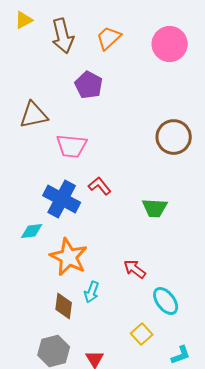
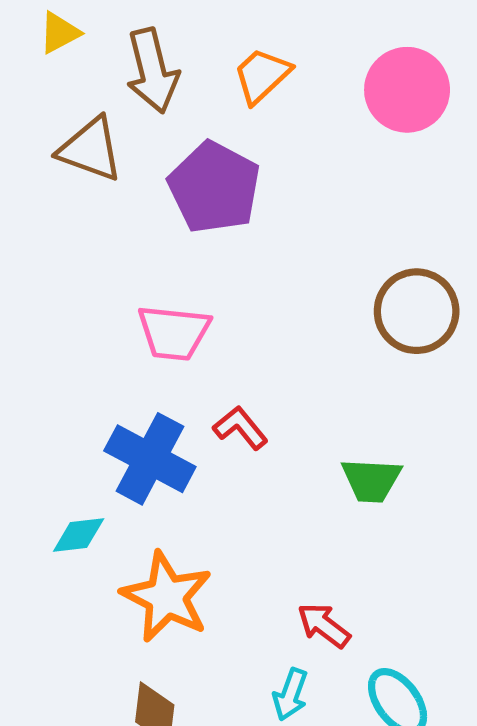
purple pentagon: (89, 85) -> (214, 187), size x1.4
brown triangle: (34, 115) -> (90, 149), moved, turned 32
cyan arrow: (92, 292) -> (290, 694), moved

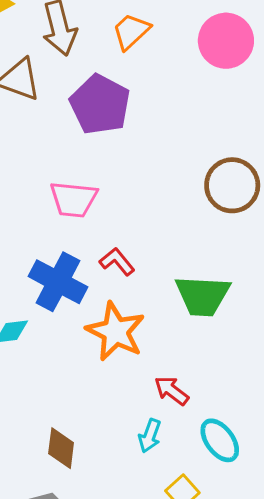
green trapezoid: (371, 480) -> (203, 296), size x1.4
orange star: (167, 597) -> (116, 332), moved

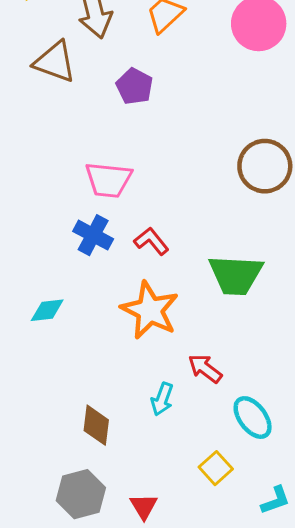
purple pentagon: (100, 104) -> (135, 86), size x0.6
blue cross: (58, 282) -> (93, 235), moved, size x0.7
cyan arrow: (150, 436) -> (162, 399), moved

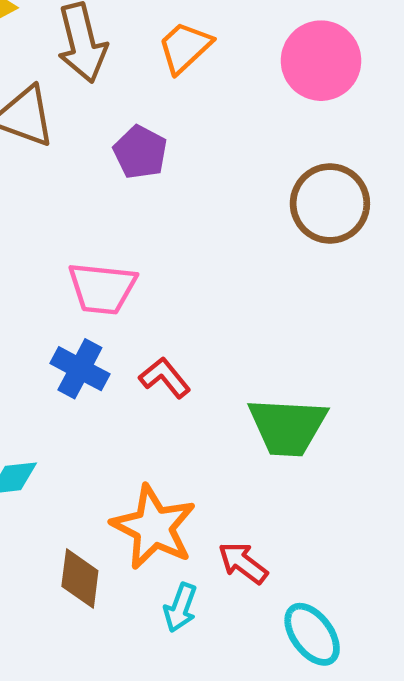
brown circle: (265, 166) -> (330, 204), moved
orange star: (150, 310) -> (154, 527), moved
brown diamond: (96, 425) -> (80, 579), moved

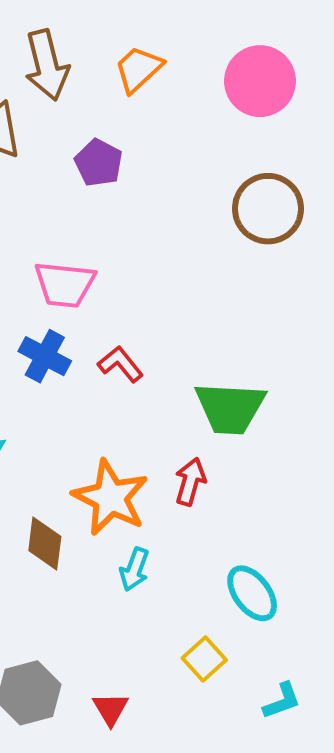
red arrow: (243, 563) -> (190, 482), moved, turned 69

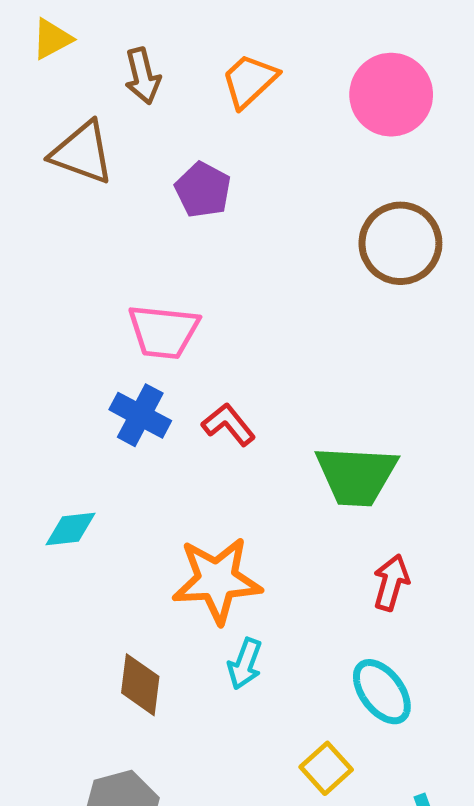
brown arrow: (47, 65) -> (143, 76), size x0.7
red arrow: (190, 482) -> (391, 582), moved
orange star: (111, 498) -> (217, 580), turned -30
brown diamond: (45, 543) -> (140, 685), moved

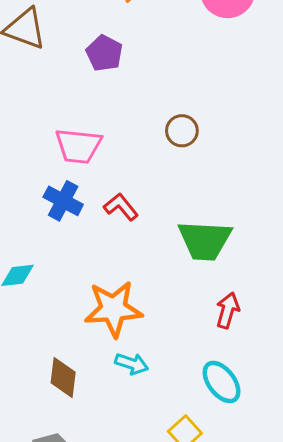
brown circle: (400, 243) -> (182, 131), moved, size x0.6
cyan arrow: (245, 664) -> (132, 364), turned -92

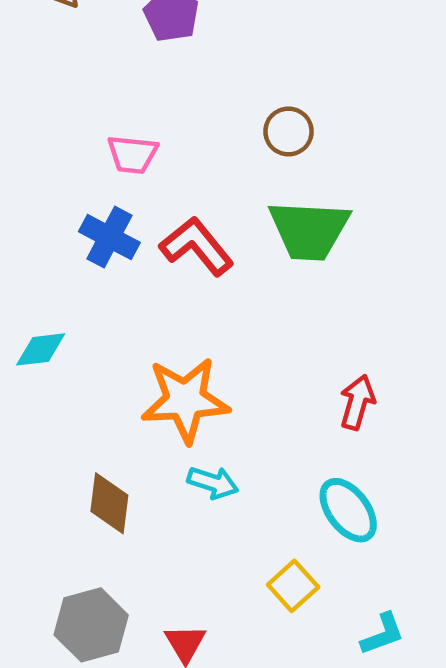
pink trapezoid: (78, 146) -> (132, 154), size x0.7
red L-shape: (121, 207) -> (197, 246), size x1.4
green trapezoid: (205, 240) -> (309, 230), moved

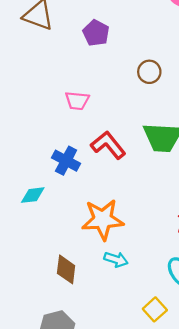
brown circle: (288, 131) -> (149, 72), moved
blue cross: (109, 237) -> (66, 161), moved

